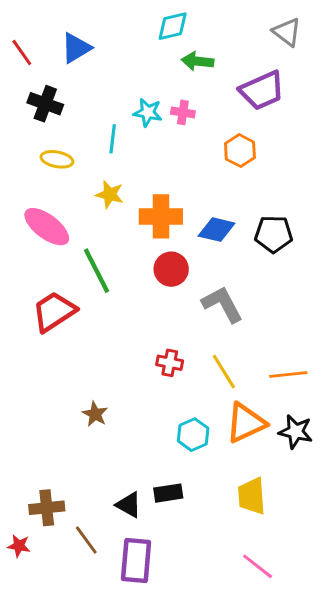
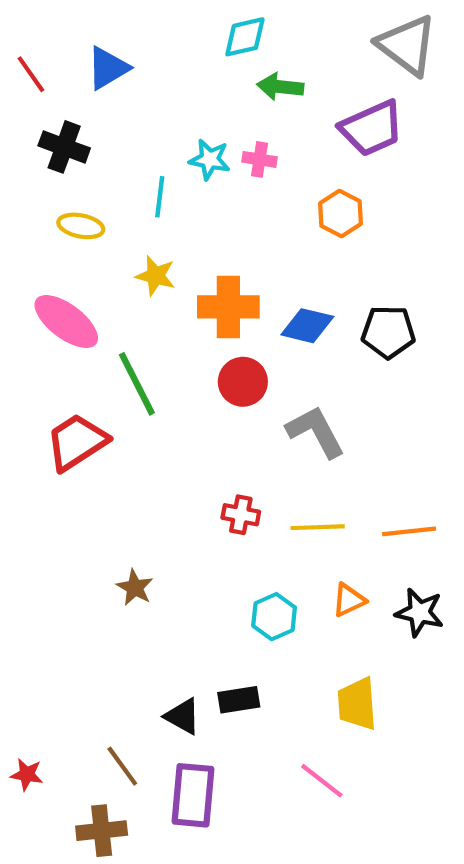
gray triangle: (287, 32) -> (407, 45), size x1.5
yellow line: (224, 372) -> (318, 527), turned -60
orange triangle: (246, 423) -> (349, 600), size x0.6
brown cross: (47, 508) -> (102, 831), moved
pink line: (258, 566) -> (322, 781), moved

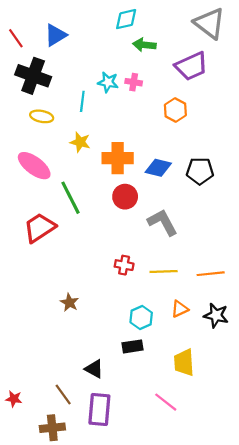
black cross: (64, 147) -> (33, 76), size x1.4
black rectangle: (239, 700) -> (133, 346), moved

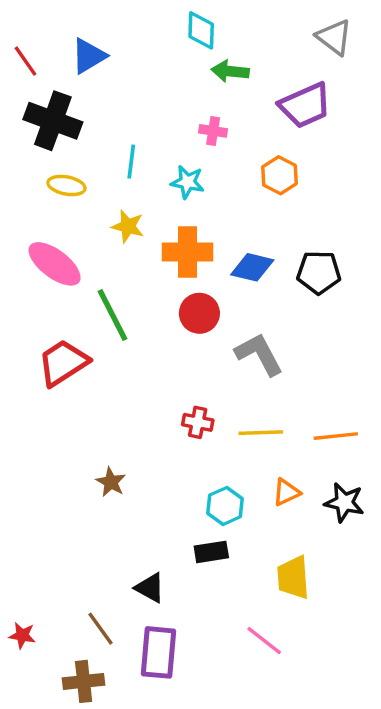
cyan diamond: (126, 19) -> (201, 30), turned -75
gray triangle: (210, 23) -> (334, 37), size x0.7
cyan star: (108, 82) -> (187, 182), moved

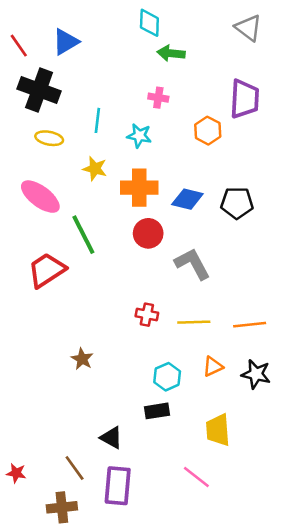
purple trapezoid: (305, 105) -> (245, 99), moved, turned -63

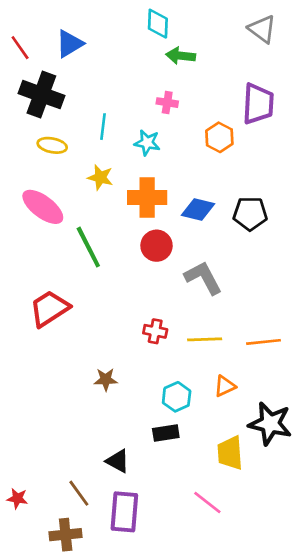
red trapezoid: (47, 270) -> (49, 309), moved
brown star: (82, 359) -> (106, 379), moved, turned -30
black star: (256, 374) -> (270, 424), moved, size x1.4

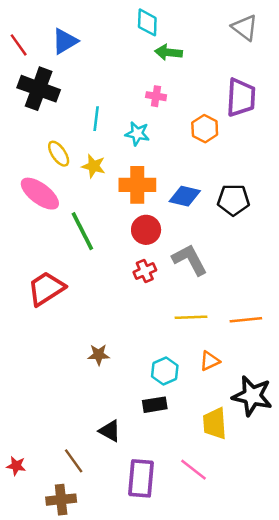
yellow ellipse: (52, 145) -> (59, 154), moved, turned 45
red cross: (155, 331) -> (145, 271), moved, turned -35
purple rectangle: (124, 512) -> (141, 478), moved

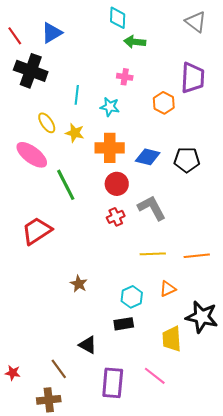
brown star: (99, 355) -> (79, 284), turned 30

